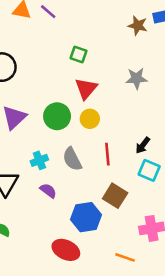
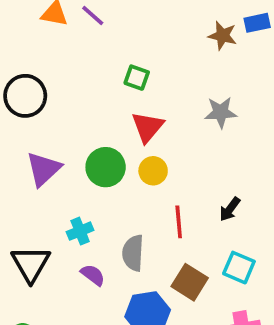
gray semicircle: (72, 159) -> (133, 253), moved, turned 30
cyan square: (149, 170) -> (239, 268), moved

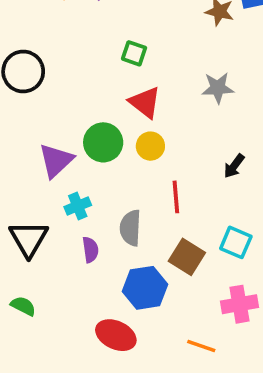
red triangle: (148, 127) -> (145, 102), turned -32
purple triangle: (43, 169) -> (56, 161), moved
black arrow: (230, 209) -> (234, 166), moved
purple semicircle: (93, 275) -> (90, 250), turned 45

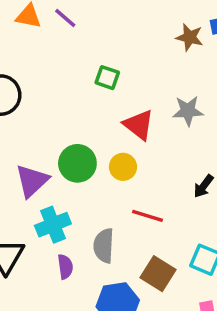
red triangle: (145, 102) -> (139, 125), moved
red line: (176, 197) -> (148, 216), turned -68
cyan cross: (78, 206) -> (53, 225), size x1.4

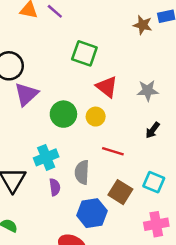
green square: (107, 78) -> (84, 53), size x1.5
gray star: (188, 111) -> (148, 91), moved
purple triangle: (32, 181) -> (26, 94), moved

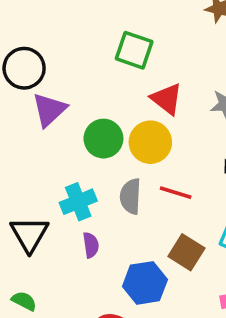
yellow circle: (96, 117) -> (150, 142), size x1.5
gray semicircle: (82, 172) -> (131, 196), moved

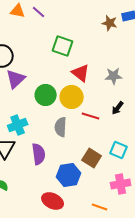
red line: (176, 193) -> (91, 116), moved
cyan cross: (78, 202) -> (18, 125), moved
purple semicircle: (91, 245) -> (39, 154), size x1.5

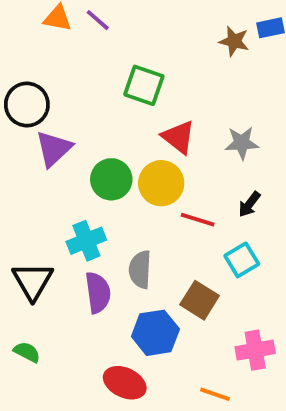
cyan cross: (18, 125) -> (86, 241), moved
gray semicircle: (61, 127) -> (140, 270), moved
cyan square: (119, 150) -> (242, 260), moved, turned 36

